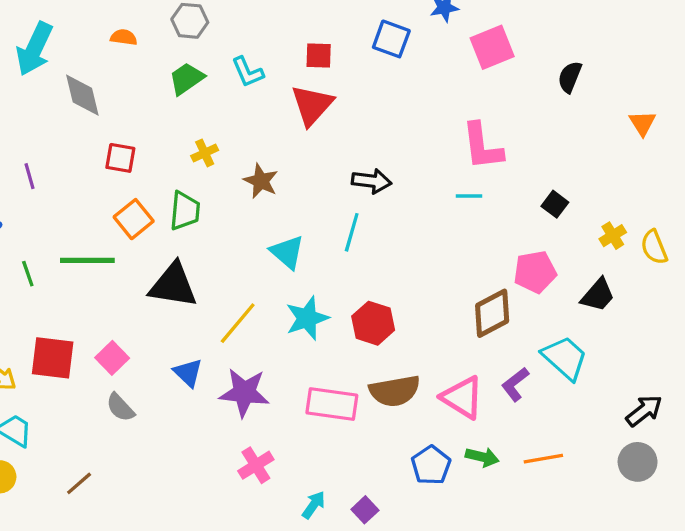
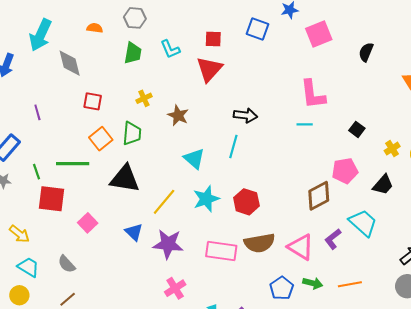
green trapezoid: (186, 79) -> (133, 53), turned 135
red square: (53, 358) -> (52, 199), moved
gray semicircle: (120, 407) -> (67, 264), moved

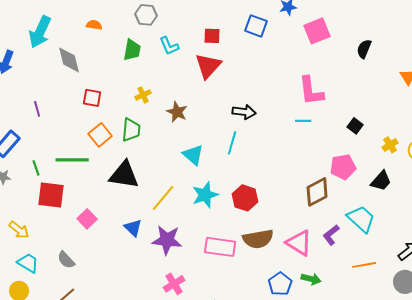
gray hexagon: (135, 18) -> (146, 15), moved
orange line: (350, 284) -> (364, 265), moved

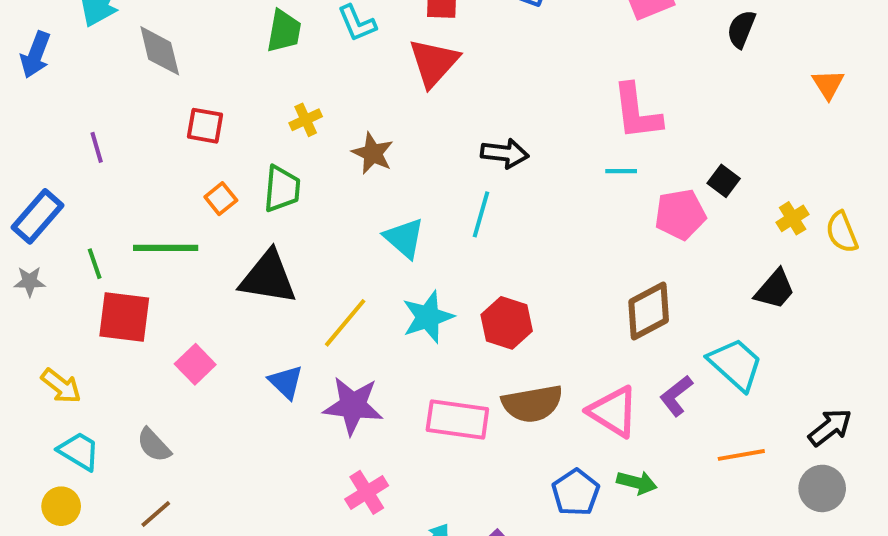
orange square: (100, 135) -> (221, 199), size x0.7
pink pentagon: (343, 167) -> (680, 214), moved

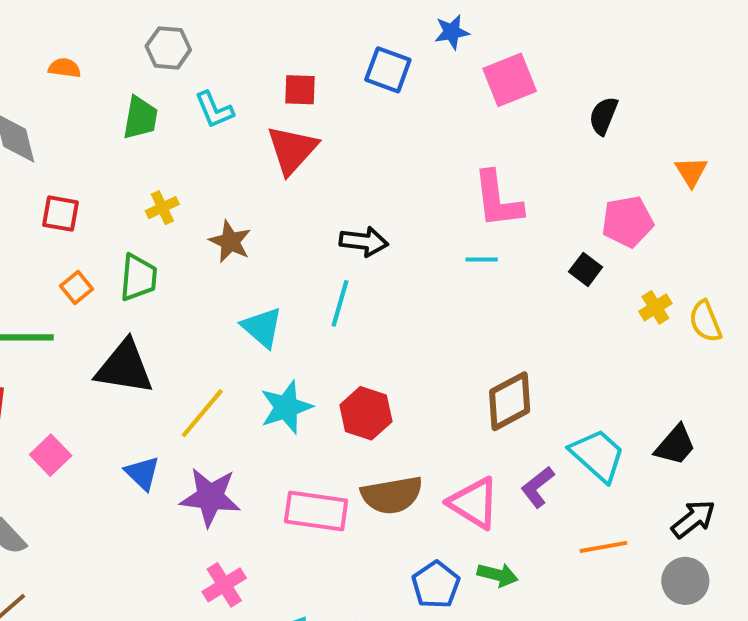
pink pentagon: (680, 214) -> (627, 222), moved
black trapezoid: (775, 289) -> (675, 445), moved

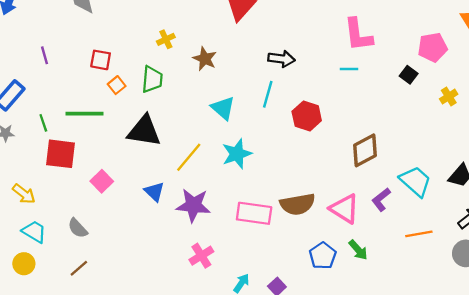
red square: (61, 214) -> (101, 60), moved
red hexagon: (366, 413) -> (307, 116), moved
green arrow: (498, 575) -> (358, 250), turned 35

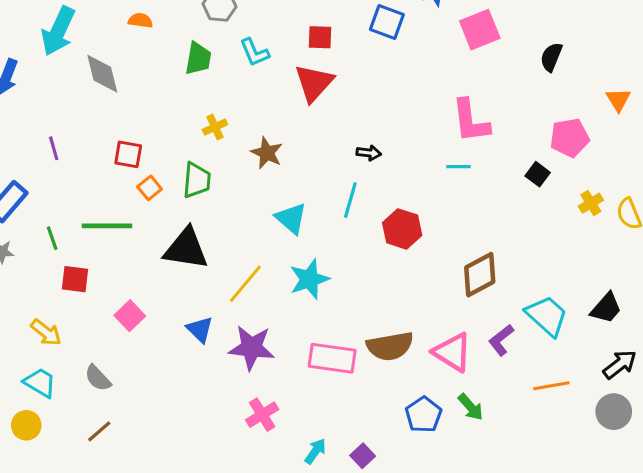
black arrow: (281, 59) -> (369, 153), size x0.7
red square: (61, 154) -> (75, 279), size x0.7
yellow arrow: (24, 194) -> (46, 332), moved

